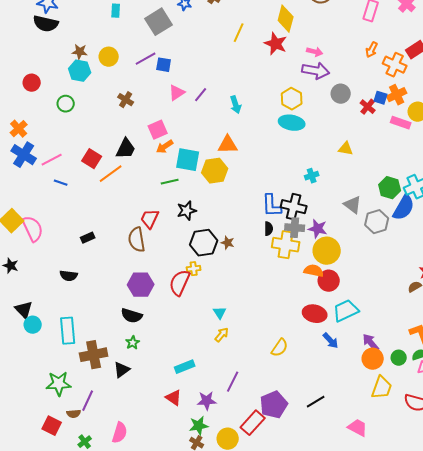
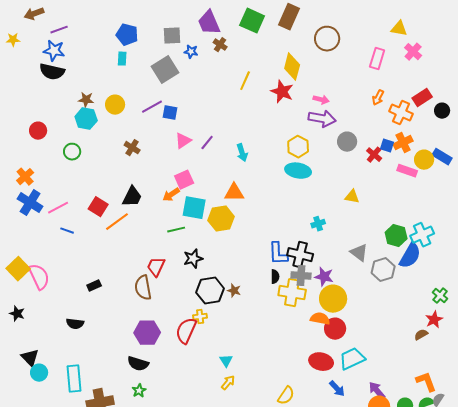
pink square: (158, 130) -> (184, 180), moved

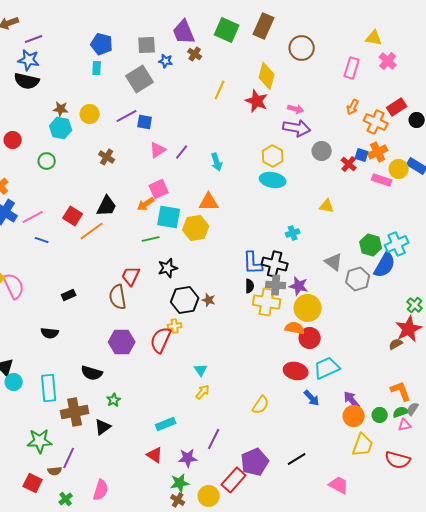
red star: (434, 320) -> (409, 329), size x1.5
black semicircle: (138, 364) -> (92, 373), moved

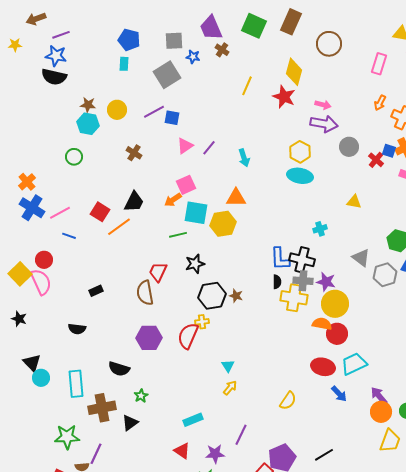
red circle: (13, 140) -> (44, 260), moved

